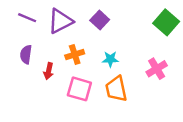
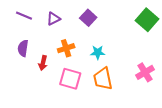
purple triangle: (60, 21) -> (53, 19), size x0.6
pink cross: (157, 69) -> (145, 72), moved

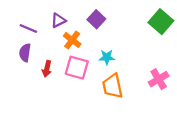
purple line: (24, 16) -> (28, 28), moved
orange cross: (66, 48) -> (72, 40), moved, turned -35
pink square: (70, 79) -> (77, 68), moved

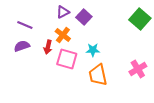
purple triangle: (58, 20) -> (63, 12), moved
purple semicircle: (25, 53) -> (22, 46), turned 63
red arrow: (47, 69) -> (48, 47), moved

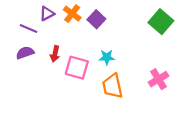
purple triangle: (63, 12) -> (47, 14), moved
orange cross: (63, 35) -> (72, 14), moved

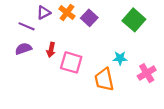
green square: (161, 22) -> (134, 20), moved
cyan star: (107, 57) -> (120, 58), moved

